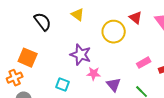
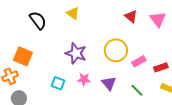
yellow circle: (114, 32) -> (116, 50), moved
pink star: (94, 74) -> (84, 79), moved

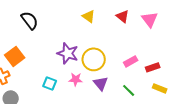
yellow triangle: (73, 13) -> (89, 16), moved
yellow circle: (116, 50) -> (94, 59), moved
orange square: (23, 56) -> (15, 56), turned 30

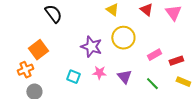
yellow circle: (94, 59) -> (123, 38), moved

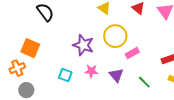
orange square: (38, 50) -> (30, 48), turned -30
pink rectangle: (154, 55) -> (132, 53), moved

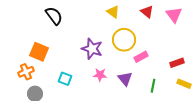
cyan square: (65, 75) -> (65, 79), moved
green line: (144, 82) -> (153, 86), turned 56

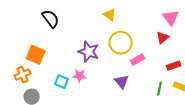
red triangle: (147, 12) -> (163, 38), moved, turned 40
pink star: (100, 75) -> (80, 76), moved
green line: (153, 86) -> (160, 89), moved

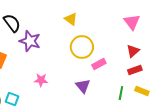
red triangle: (163, 38) -> (133, 51), moved
purple star: (89, 52) -> (30, 41), moved
cyan square: (62, 82) -> (12, 99), moved

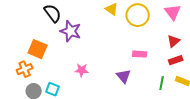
yellow circle: (82, 47) -> (138, 15), moved
pink rectangle: (99, 64) -> (140, 54), turned 32

